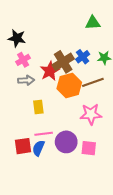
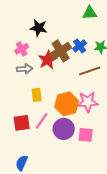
black star: (17, 38) -> (39, 28), moved
orange hexagon: (69, 85) -> (67, 104), moved
pink line: (44, 134) -> (42, 121), turned -48
red square: (23, 146) -> (22, 123), moved
blue semicircle: (38, 148) -> (22, 163), moved

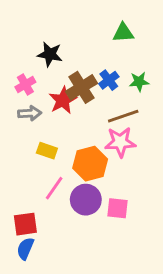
yellow rectangle: (37, 95) -> (47, 151), turned -64
pink star: (88, 102) -> (120, 142), moved
red square: (22, 123) -> (25, 224), moved

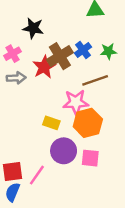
pink star: (120, 142) -> (76, 102), moved
yellow rectangle: (47, 151) -> (51, 123), moved
orange hexagon: (90, 164) -> (88, 123), moved
pink line: (54, 188) -> (37, 175), moved

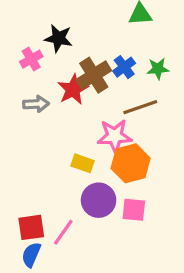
pink cross: (13, 54) -> (31, 59), moved

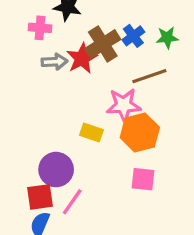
pink cross: (31, 59) -> (40, 28), turned 35
gray arrow: (36, 104) -> (54, 62), moved
purple circle: (99, 200) -> (56, 170), moved

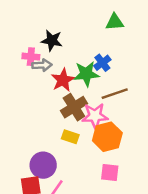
green star: (167, 38) -> (86, 74), moved, size x1.5
brown cross: (103, 44) -> (74, 107), moved
gray arrow: (54, 62) -> (42, 65), moved

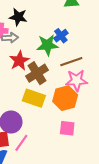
red star: (63, 80) -> (19, 61), moved
pink star: (95, 116) -> (77, 80), moved
yellow rectangle: (70, 137) -> (34, 98), size x1.5

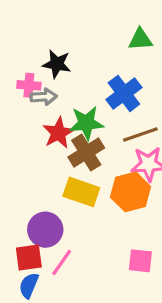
blue cross: (61, 36) -> (124, 93), size x1.5
green star: (47, 45) -> (86, 123), moved
pink square: (67, 128) -> (140, 261), moved

